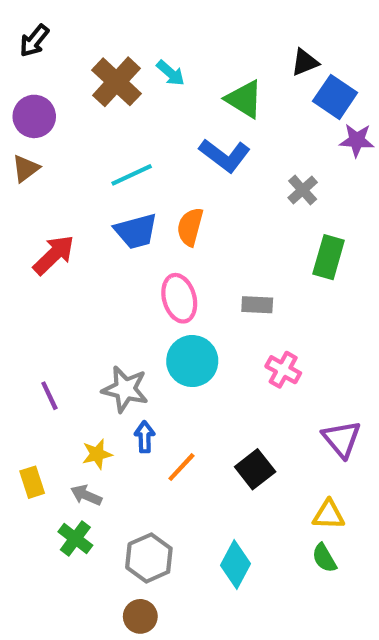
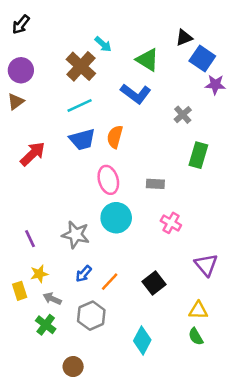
brown cross: (116, 82) -> (81, 66), moved
blue arrow: (145, 437) -> (84, 274), moved, turned -138
yellow star: (97, 454) -> (39, 274), moved
gray hexagon: (149, 558) -> (91, 316), moved
brown circle: (140, 616) -> (73, 367), moved

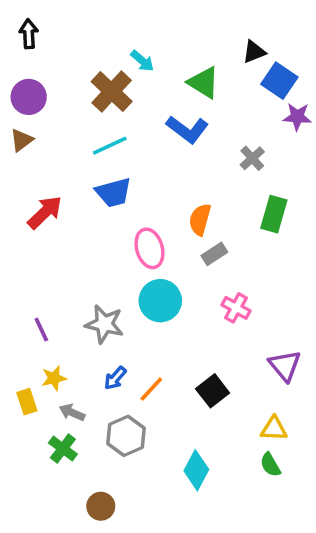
black arrow: (21, 25) -> (29, 34), turned 138
orange semicircle: (115, 137) -> (200, 220), moved
gray rectangle: (155, 184) -> (214, 254), turned -36

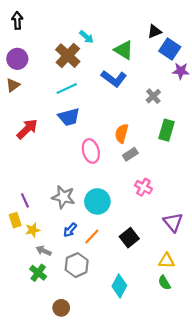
cyan circle: (160, 301) -> (97, 201), moved
yellow rectangle: (27, 402) -> (15, 220), moved

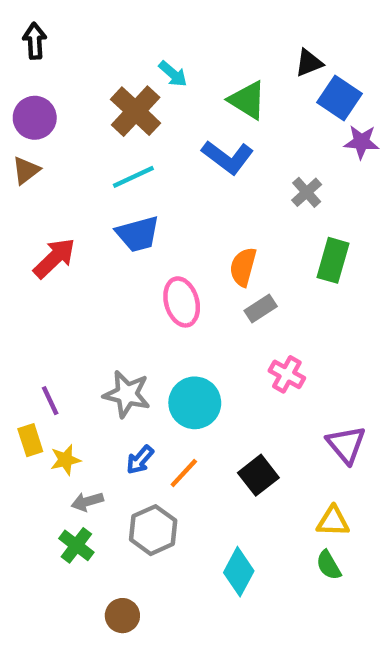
gray arrow: (44, 251) -> (87, 502), turned -40

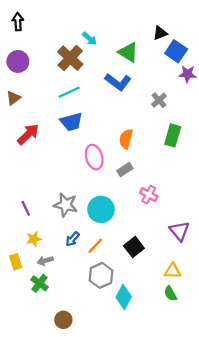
brown triangle: (26, 170) -> (13, 98), moved
gray rectangle: (261, 309) -> (125, 170), moved
yellow rectangle: (30, 440) -> (16, 262), moved
gray hexagon: (153, 530) -> (101, 275), moved

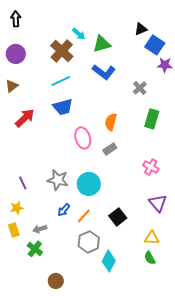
green triangle: (128, 52) -> (102, 44), moved, turned -48
pink cross: (149, 195) -> (151, 167), moved
yellow star: (34, 239) -> (17, 208), moved

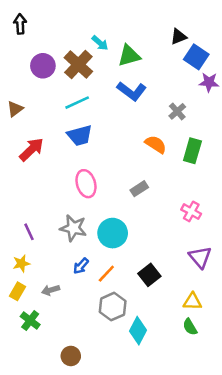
purple circle: (16, 54) -> (43, 66), moved
orange semicircle: (111, 122) -> (156, 144), moved, turned 108
pink ellipse: (83, 138) -> (86, 184), moved
yellow rectangle: (14, 230) -> (18, 291), turned 48
green cross: (35, 249) -> (30, 321), moved

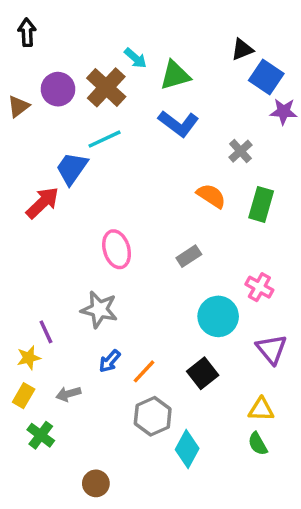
brown triangle: (15, 109) -> (18, 106), moved
blue trapezoid: (80, 135) -> (72, 168), moved, turned 140
purple line: (29, 232) -> (46, 332), moved
cyan circle: (113, 233) -> (218, 316), moved

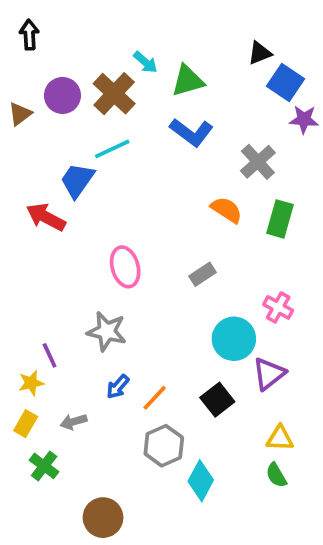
gray cross: (240, 151) -> (258, 162), size x1.4
red arrow: (42, 203) -> (46, 217), turned -108
purple triangle: (271, 349) -> (269, 374), moved, turned 32
brown circle: (96, 483) -> (103, 518), size x1.4

